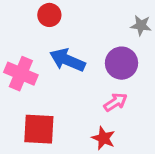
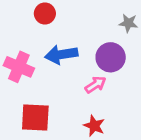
blue arrow: (67, 60) -> (61, 55), turned -32
pink arrow: (115, 102) -> (96, 85), moved

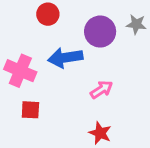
purple circle: (111, 57) -> (100, 32), moved
red square: (35, 118) -> (30, 110), moved, size x0.6

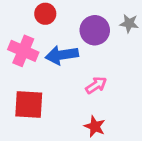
pink cross: (20, 71) -> (23, 51), moved
red square: (30, 110) -> (29, 104), size x1.6

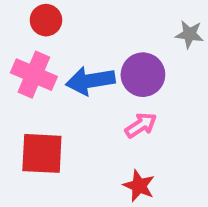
red circle: (45, 14) -> (46, 20), moved
purple circle: (95, 30) -> (143, 75), moved

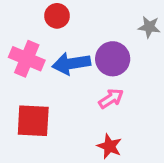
red circle: (46, 20) -> (57, 16), moved

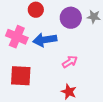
purple circle: (113, 59) -> (71, 18), moved

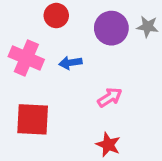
blue arrow: (45, 40) -> (70, 63), size x0.6

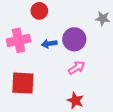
purple circle: (111, 28) -> (74, 39), moved
pink cross: (26, 58) -> (19, 40), turned -35

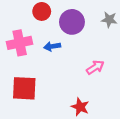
purple circle: (74, 39) -> (72, 22), moved
pink arrow: (76, 68) -> (95, 67), moved

